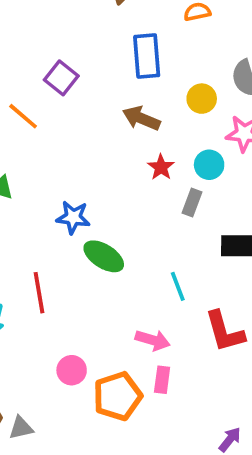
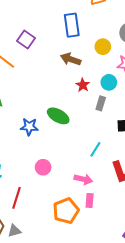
blue star: (73, 217) -> (29, 127), moved
green ellipse: (104, 256) -> (58, 116), moved
cyan line: (178, 286) -> (95, 149), turned 56
red line: (39, 293) -> (16, 198), moved, turned 30
pink circle: (72, 370) -> (43, 167), moved

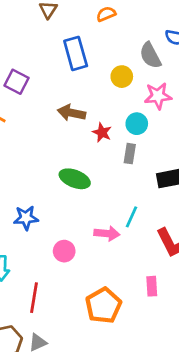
brown arrow: (71, 59) -> (71, 113), moved
blue star: (29, 127) -> (26, 218), moved
pink arrow: (83, 179) -> (107, 234), moved
pink rectangle: (90, 201) -> (152, 286), moved

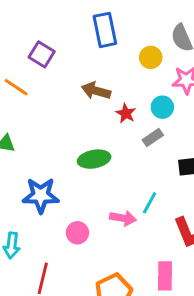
gray rectangle: (130, 154) -> (153, 137), turned 42
green ellipse: (75, 179) -> (94, 159), turned -36
blue star: (26, 218) -> (41, 195), size x1.4
pink rectangle: (152, 286) -> (165, 276), size x1.4

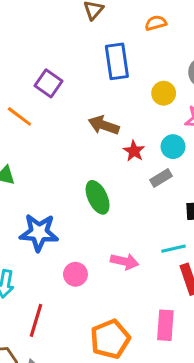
green ellipse: (94, 159) -> (98, 197), turned 72
cyan line: (150, 203) -> (174, 249), moved, turned 45

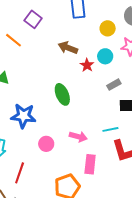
cyan circle: (173, 147) -> (105, 56), moved
gray rectangle: (161, 178) -> (114, 85), moved
pink rectangle: (165, 325) -> (90, 164), moved

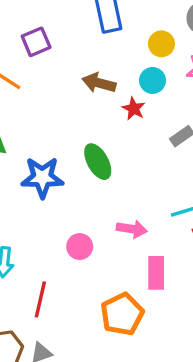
purple square: (33, 19) -> (36, 42), turned 36
cyan circle: (105, 56) -> (153, 80), moved
blue star: (23, 116) -> (42, 177), moved

